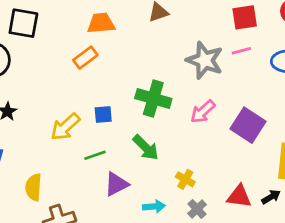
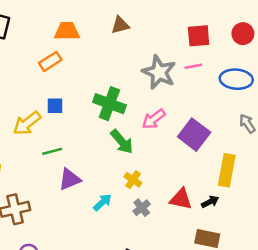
blue square: (103, 114) -> (55, 106), moved
green arrow: (146, 148) -> (122, 142), moved
cyan arrow: (154, 206) -> (102, 202), turned -42

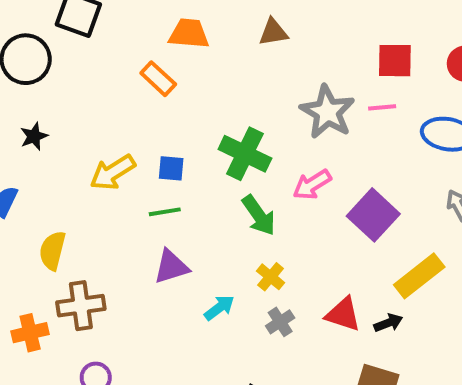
orange rectangle: (50, 61) -> (158, 79), turned 70
blue square: (55, 106) -> (171, 168), moved
green line: (52, 151) -> (165, 212), moved
yellow rectangle: (227, 170) -> (419, 276), turned 36

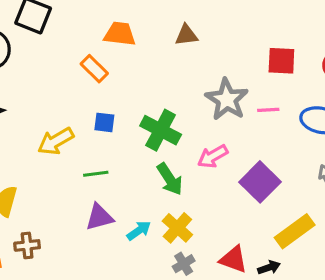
pink line: (382, 107) -> (268, 110), moved
blue square: (171, 168) -> (104, 122), moved
yellow cross: (271, 277) -> (177, 228), size x1.4
brown cross: (81, 306) -> (27, 245), size x0.7
cyan arrow: (219, 308) -> (139, 231), moved

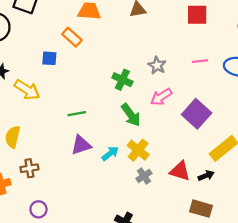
red square: (281, 61) -> (197, 15), moved
gray star: (227, 99) -> (157, 65), moved, size x0.6
blue square: (104, 122) -> (49, 58), moved
green cross: (161, 130) -> (122, 80), size x0.7
yellow arrow: (56, 141) -> (27, 90), moved, turned -115

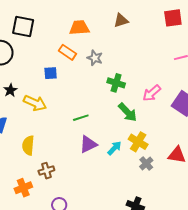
gray star: (157, 65) -> (95, 58), moved

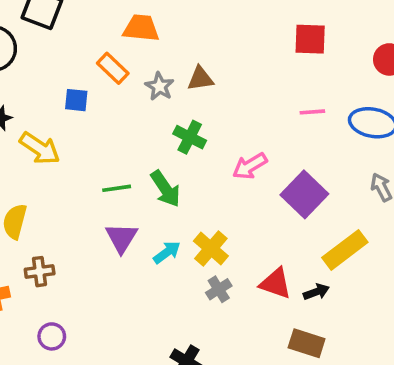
brown triangle: (121, 21) -> (200, 79), moved
green arrow: (128, 112) -> (165, 189), moved
purple triangle: (88, 144) -> (122, 238), turned -42

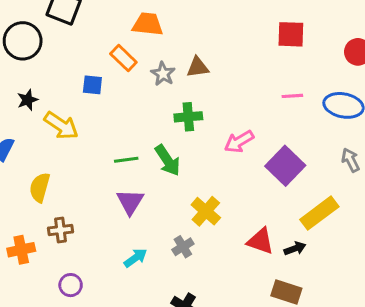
green cross: (190, 137) -> (188, 117), turned -32
cyan arrow: (167, 252) -> (135, 258), moved
gray cross: (219, 289) -> (183, 247), moved

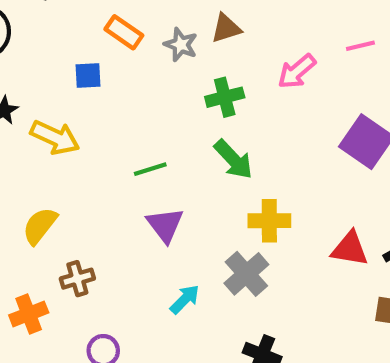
pink arrow: (239, 142) -> (297, 71), moved
green arrow: (168, 160) -> (233, 160), moved
yellow semicircle: (40, 187) -> (40, 226), turned 32
yellow cross: (206, 211) -> (269, 221), turned -32
gray cross: (183, 247) -> (246, 274), size x1.5

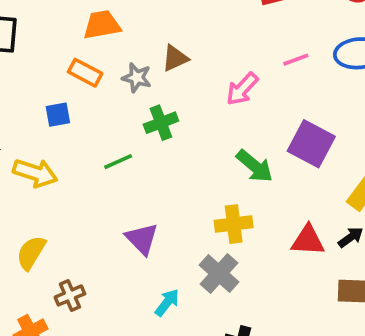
green cross: (225, 97) -> (161, 123), moved
green arrow: (233, 160) -> (255, 166), moved
green line: (150, 169) -> (118, 162), moved

